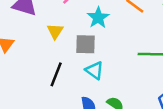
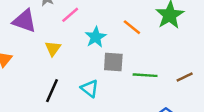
gray square: (86, 44) -> (113, 62), moved

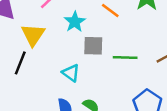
yellow triangle: (53, 48) -> (33, 35), size x1.5
black line: (52, 91) -> (20, 63), moved

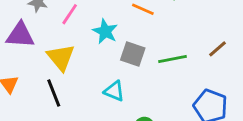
gray square: (93, 46) -> (133, 54), turned 30
black line: (20, 63) -> (54, 93), turned -30

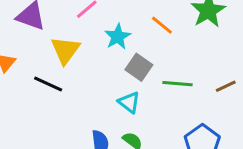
cyan triangle: (114, 91) -> (129, 102), moved
black line: (54, 93) -> (48, 84), turned -60

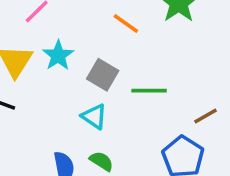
cyan star: (118, 37) -> (58, 55), moved
brown line: (226, 86) -> (205, 116), moved

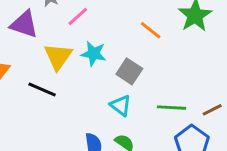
cyan star: (58, 55) -> (94, 54), turned -30
green line: (149, 91) -> (172, 108), moved

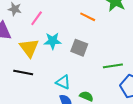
cyan triangle: (121, 105) -> (63, 82), moved

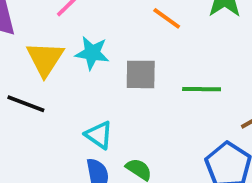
gray square: (79, 48) -> (141, 74), turned -30
green line: (113, 66) -> (202, 89), moved

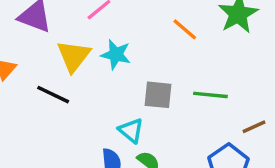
gray square: (141, 74) -> (158, 95), moved
cyan triangle: (99, 135) -> (131, 130), moved

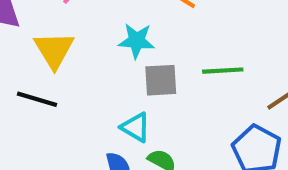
cyan star: (116, 54) -> (137, 41), moved

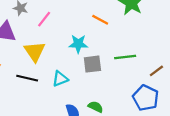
cyan triangle: (135, 127) -> (60, 79), moved, turned -49

